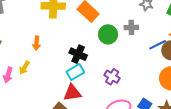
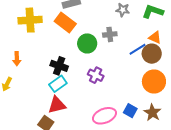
purple cross: (112, 77) -> (96, 75), moved

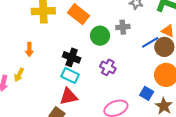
cyan rectangle: (58, 84) -> (70, 75), turned 60
blue square: (130, 111) -> (147, 93), moved

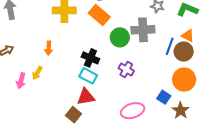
gray cross: (123, 27) -> (143, 30), size x1.6
blue line: (150, 42) -> (170, 46), turned -42

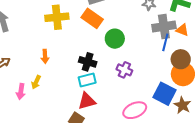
gray cross: (143, 30) -> (164, 26), moved
brown circle: (184, 52) -> (181, 59), moved
cyan rectangle: (88, 76) -> (87, 80), turned -36
blue square: (164, 97) -> (164, 94), size x1.6

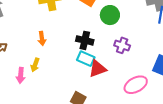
cyan rectangle: (87, 80) -> (86, 59), turned 42
red triangle: (87, 101) -> (98, 69), moved

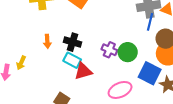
green circle: (110, 15) -> (128, 52), moved
orange arrow: (42, 38) -> (47, 41), moved

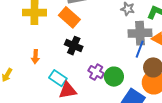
black cross: (72, 42) -> (74, 46), moved

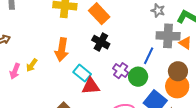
blue line: (140, 49) -> (149, 56), moved
orange arrow: (35, 57) -> (62, 50), size x1.6

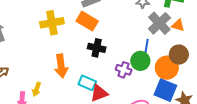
gray cross: (168, 36) -> (159, 23), turned -30
green circle: (138, 77) -> (140, 61), moved
orange circle: (177, 86) -> (167, 68), moved

